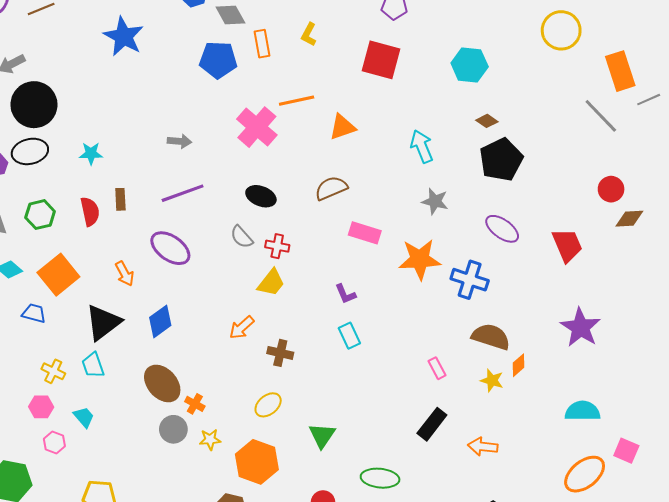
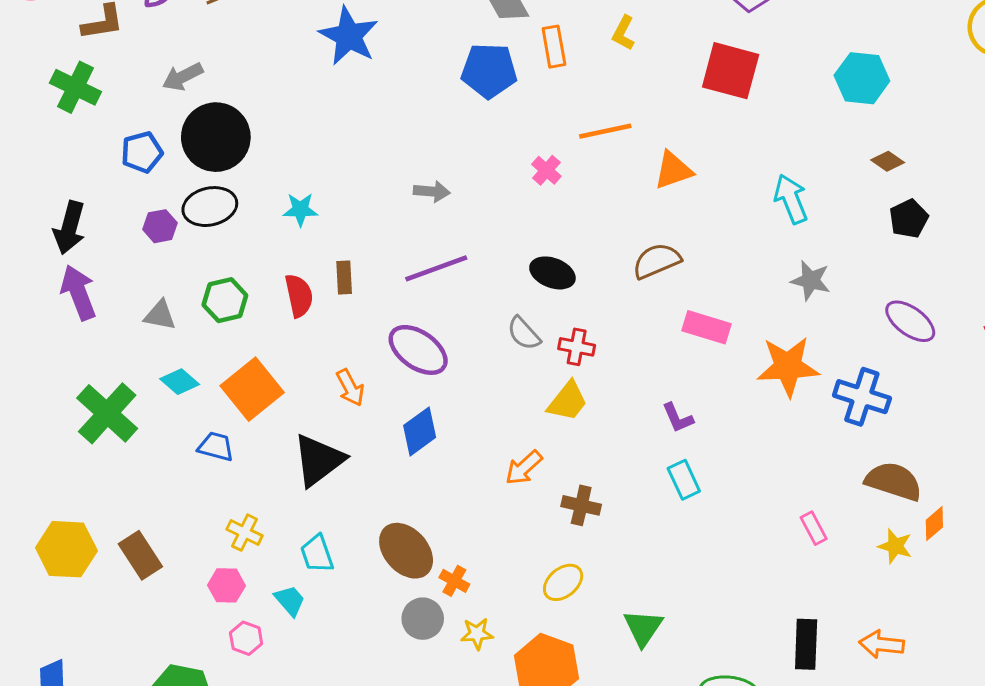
pink cross: (257, 127) -> (546, 170), size x0.5
black pentagon: (501, 160) -> (909, 219), size x0.6
blue diamond: (160, 321) -> (420, 431), moved
cyan trapezoid: (93, 365) -> (317, 554), moved
black rectangle: (432, 424) -> (806, 644), moved, turned -36

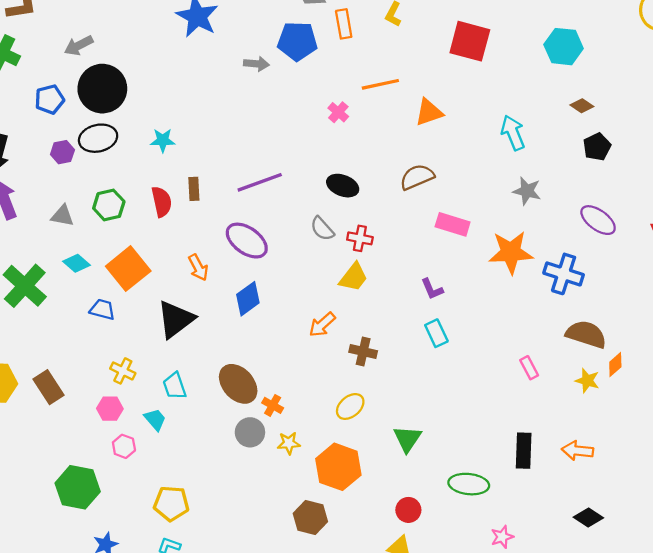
gray arrow: (432, 191) -> (256, 64), moved

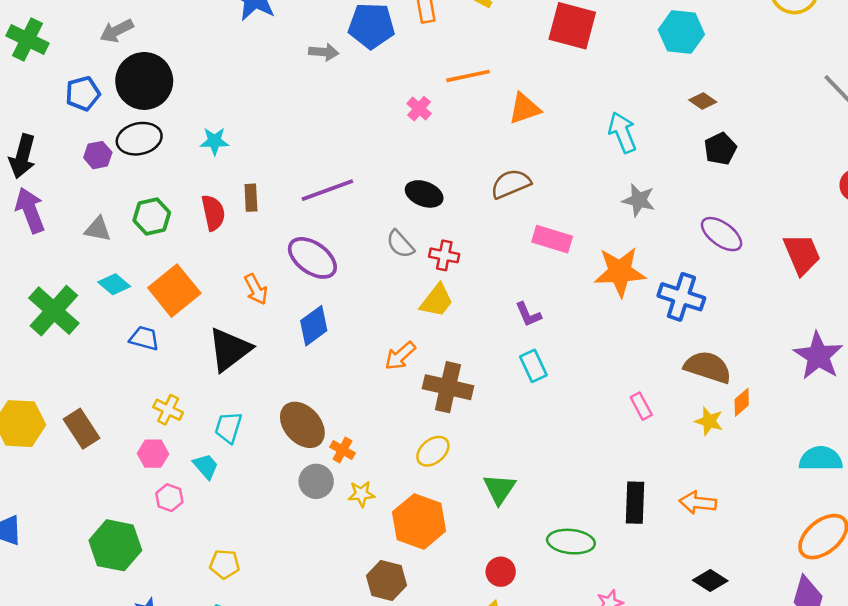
brown cross: (363, 352) -> (448, 387), size x1.5
cyan trapezoid: (175, 386) -> (228, 427), turned 36
yellow pentagon: (171, 503) -> (225, 564), size x0.7

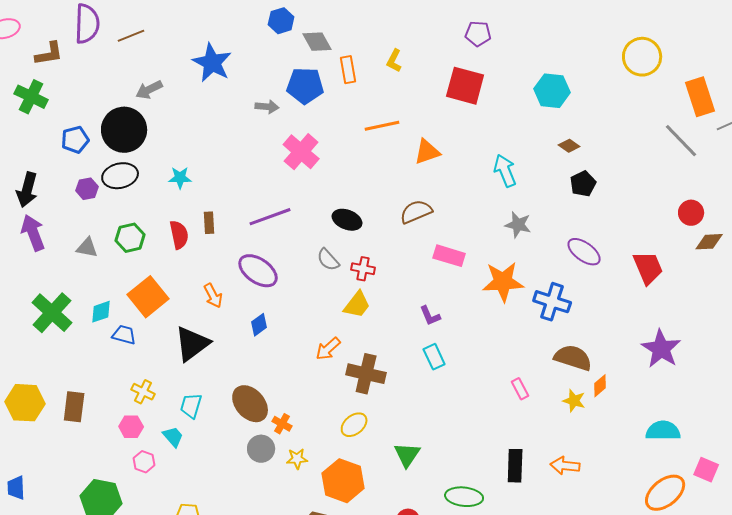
gray arrow: (117, 31) -> (149, 90), moved
pink cross: (419, 109) -> (301, 152), moved, size x1.8
cyan diamond: (114, 284) -> (101, 312), moved, turned -60
blue diamond: (314, 326) -> (259, 325), size x0.7
brown rectangle: (81, 429) -> (74, 407), turned 40

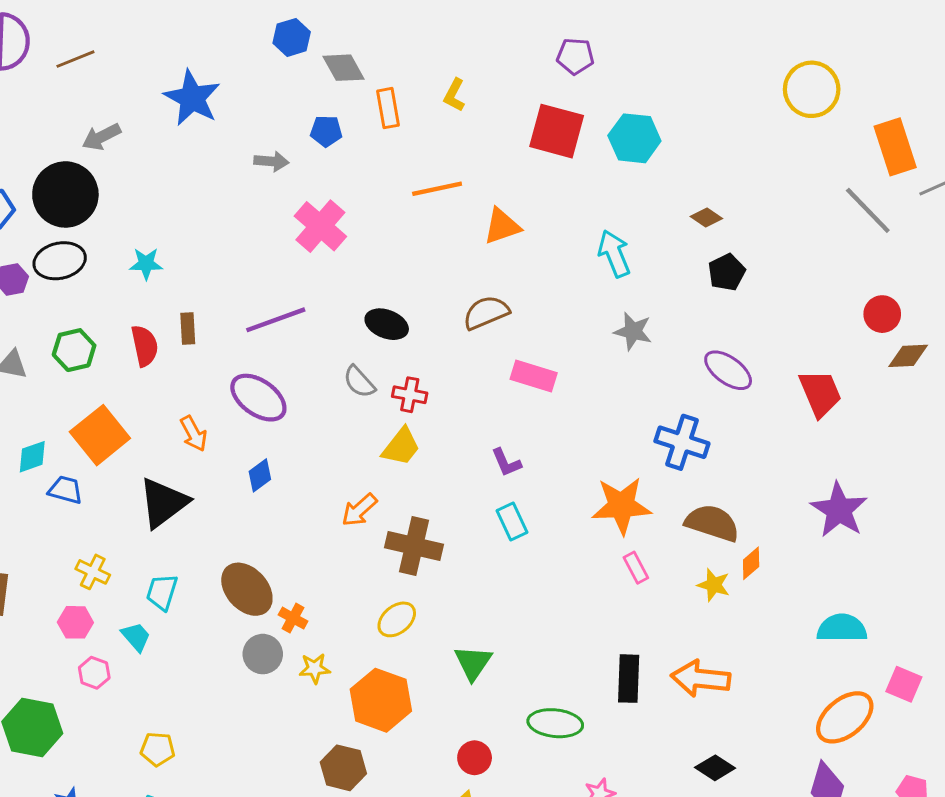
blue pentagon: (305, 86) -> (326, 131), size x0.6
cyan hexagon: (552, 91) -> (634, 138), moved
orange star: (503, 282) -> (621, 506), moved
orange arrow: (565, 466) -> (701, 679), size x1.4

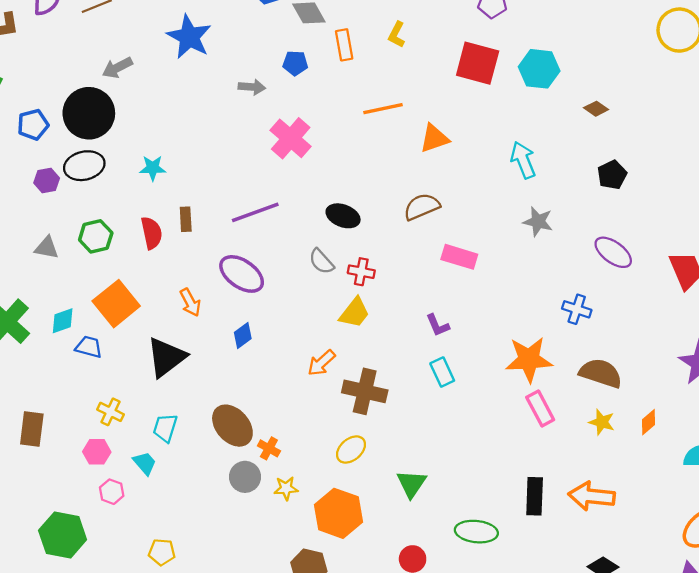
brown diamond: (706, 218) -> (596, 109), moved
blue cross: (682, 442) -> (577, 309), size x0.7
orange diamond: (751, 563) -> (649, 422), moved
pink rectangle: (636, 568) -> (540, 408), size x1.4

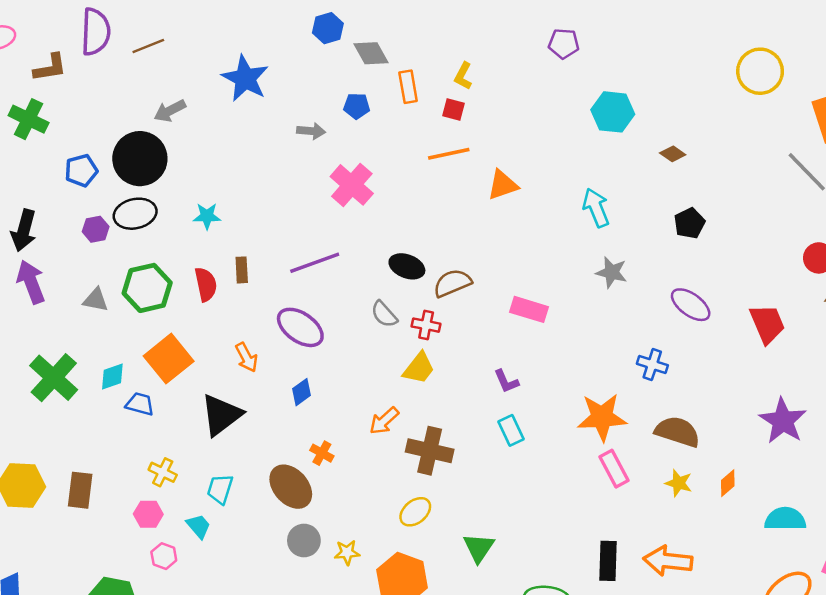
red square: (478, 63) -> (454, 110), moved, size x0.5
brown semicircle: (422, 207) -> (452, 283), moved
green hexagon: (96, 236) -> (147, 288), size x1.4
orange cross: (269, 448) -> (322, 453), moved

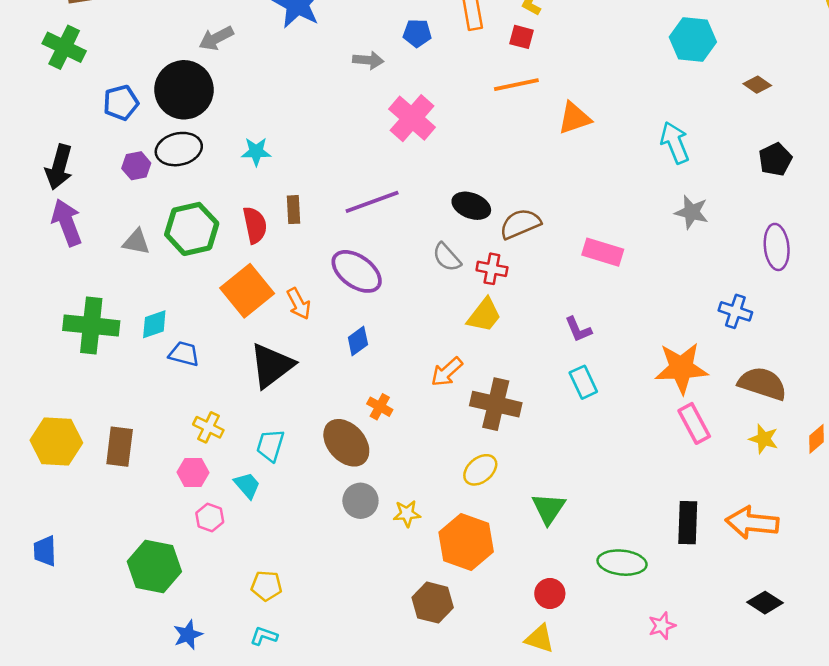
purple ellipse: (691, 305) -> (777, 247), turned 48
orange square: (169, 359) -> (247, 291), moved
green cross: (54, 378) -> (91, 326), turned -36

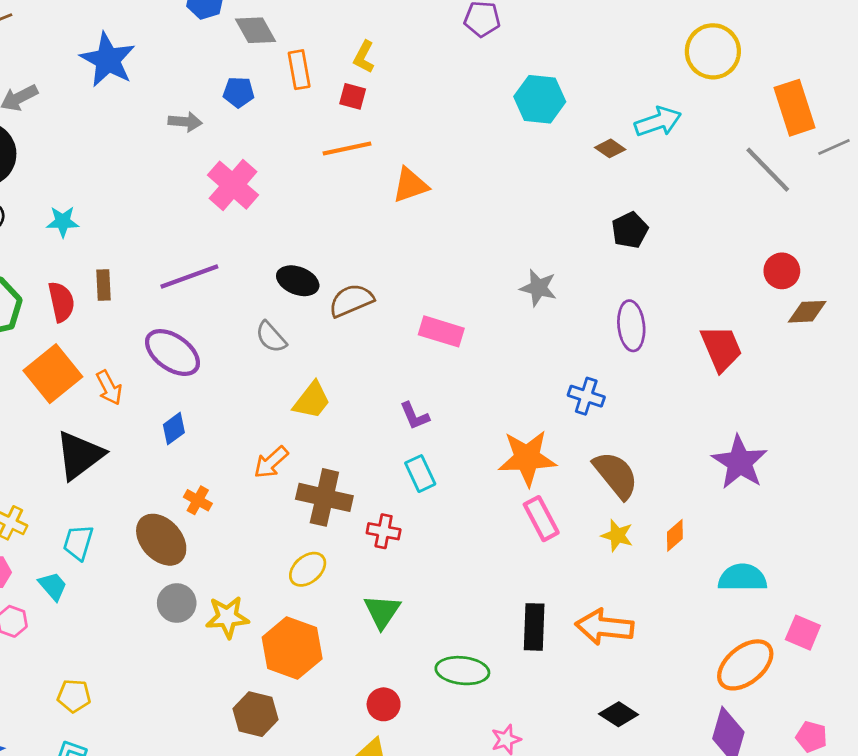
cyan arrow: (675, 143) -> (658, 122), moved, turned 93
red cross: (492, 269) -> (384, 531), moved
brown semicircle: (762, 384) -> (616, 475), turned 33
yellow star: (407, 514) -> (227, 617), size x1.4

